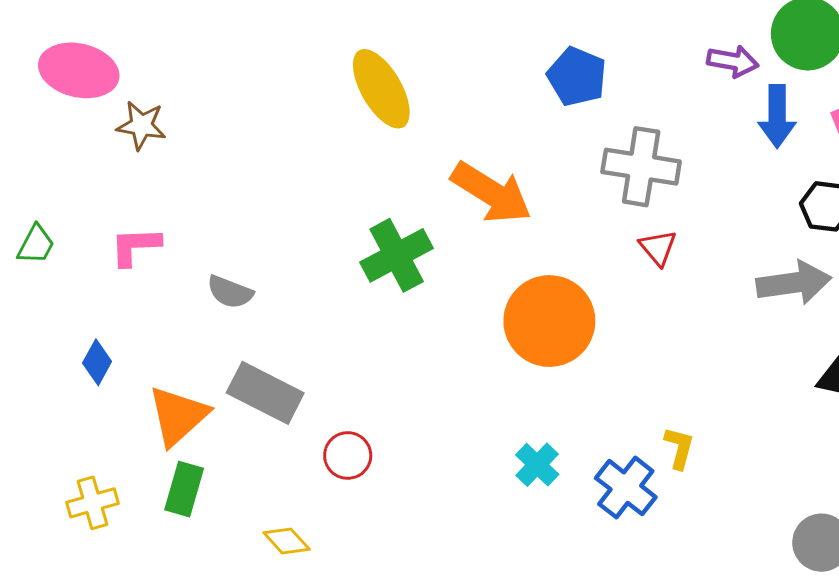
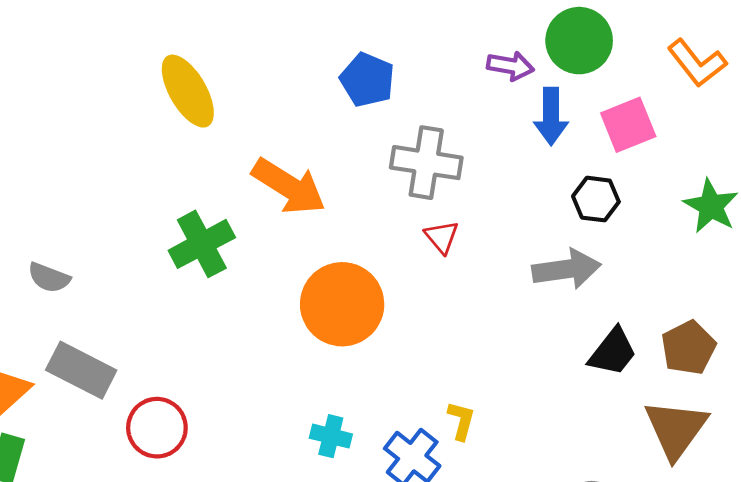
red circle: (348, 455) -> (157, 428), size x1.4
cyan cross: (537, 465) -> (331, 436), turned -30

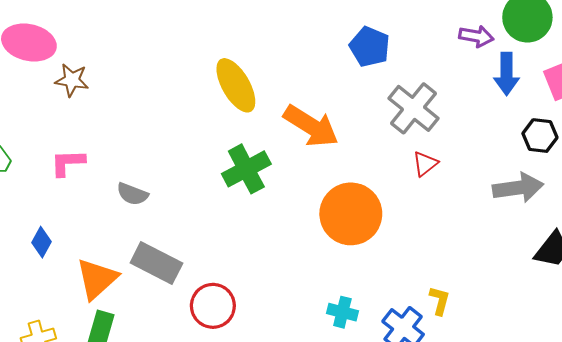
yellow ellipse: (188, 91) -> (236, 85), moved
gray cross: (426, 163) -> (414, 108), turned 30
red triangle: (442, 237) -> (425, 164), turned 32

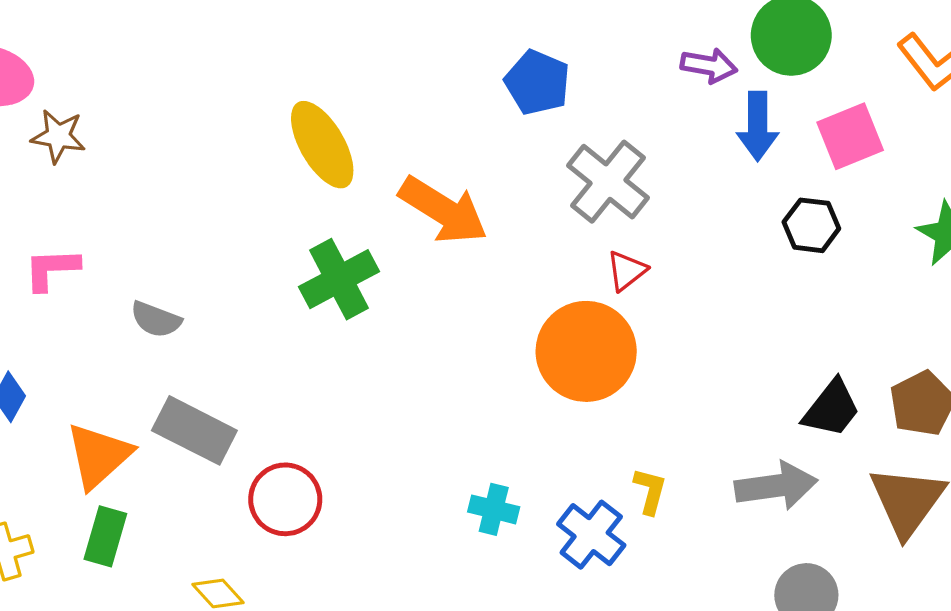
gray arrow: (518, 188) -> (776, 486), moved
orange circle: (351, 214) -> (586, 351), moved

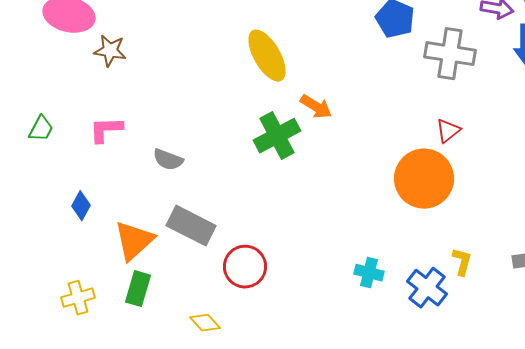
gray cross: (608, 182) -> (450, 54), moved, turned -30
orange arrow: (443, 210) -> (316, 107), moved, size x0.6

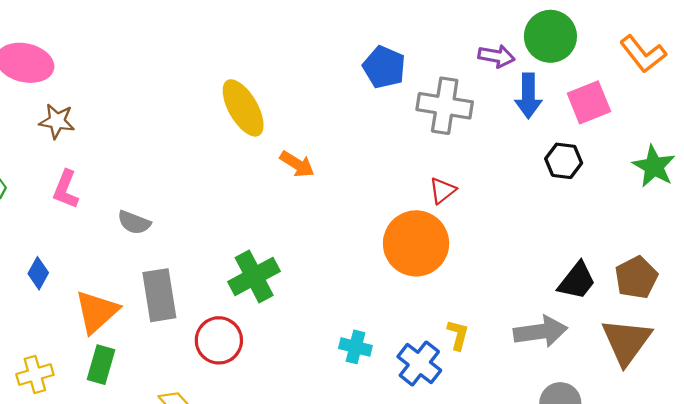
brown star: (110, 51) -> (57, 121), moved
pink L-shape: (106, 130) -> (66, 189), turned -66
green cross: (277, 136) -> (254, 276), moved
gray rectangle: (191, 226) -> (159, 295), turned 54

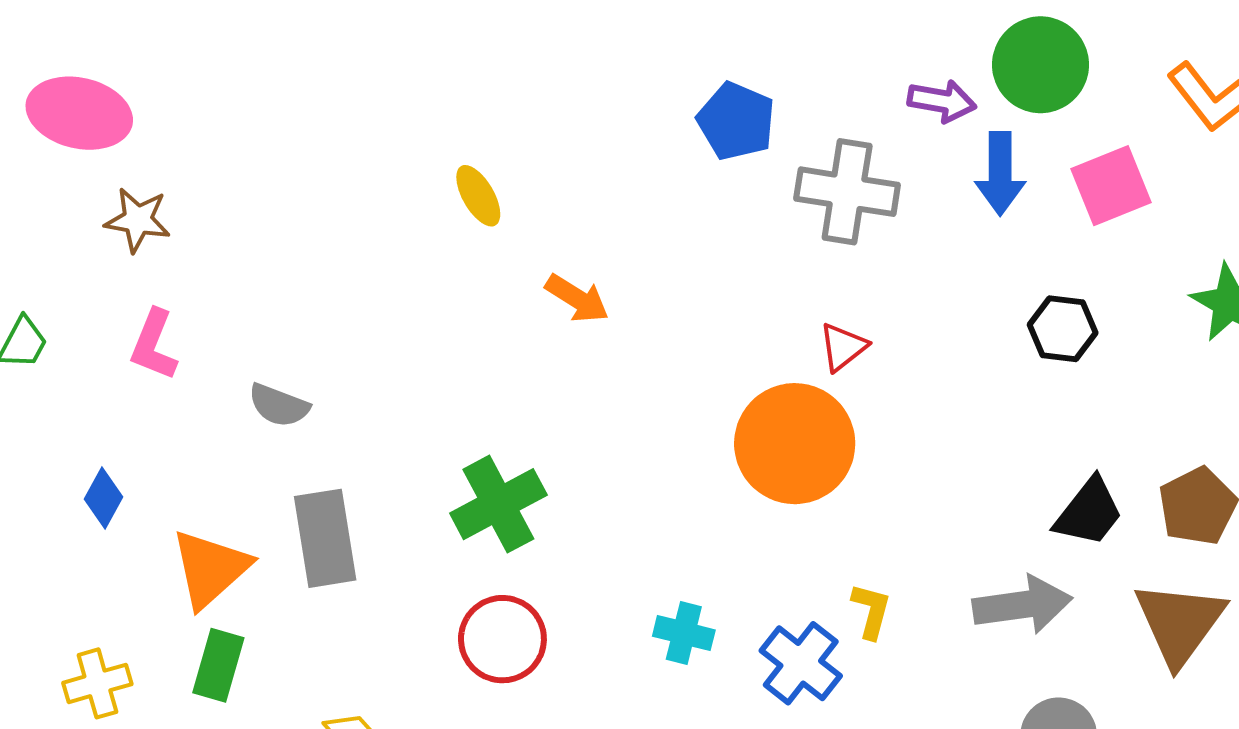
yellow ellipse: (243, 108) -> (478, 196), size x0.6
black hexagon: (564, 161) -> (1063, 329), moved
red circle: (219, 340) -> (502, 639), moved

